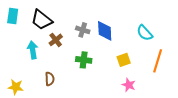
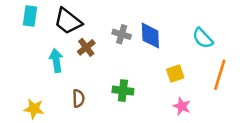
green cross: (84, 60) -> (123, 91), moved

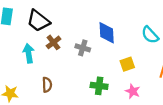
gray cross: (122, 34) -> (83, 48), moved
green cross: (123, 91) -> (99, 86), moved

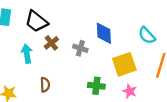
yellow square: (127, 64) -> (124, 64), size x1.6

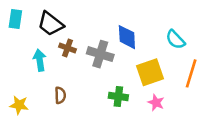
brown cross: (51, 43) -> (68, 48), turned -32
gray cross: (80, 48) -> (100, 54), size x1.5

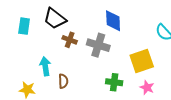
cyan rectangle: (15, 19) -> (24, 26), moved
blue diamond: (127, 37) -> (113, 21), moved
cyan arrow: (40, 60) -> (45, 66), moved

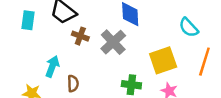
gray cross: (98, 45) -> (113, 42), turned 30
cyan arrow: (45, 66) -> (52, 66), turned 30

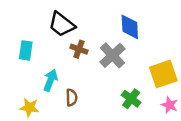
cyan rectangle: (28, 20) -> (26, 50), moved
green cross: (131, 85) -> (131, 99), turned 30

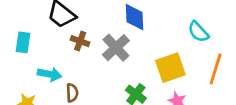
cyan arrow: (50, 80) -> (50, 74), turned 80

